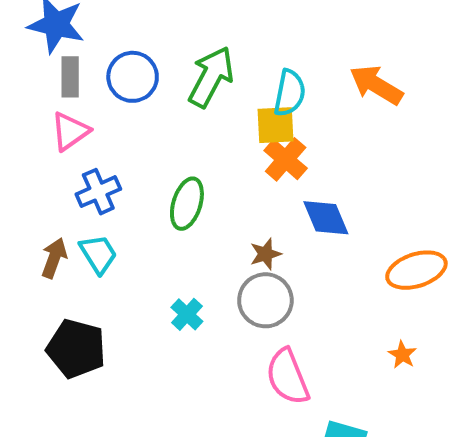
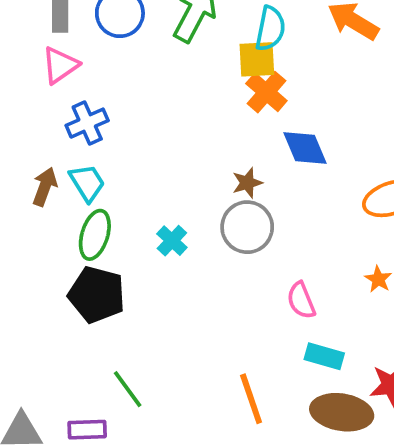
green ellipse: (187, 204) -> (95, 235), moved
black pentagon: (76, 349) -> (97, 295), moved
pink semicircle: (288, 377) -> (301, 300), moved, size x0.7

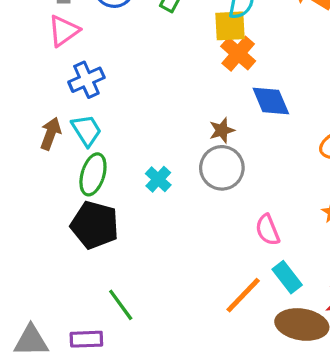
cyan rectangle: (324, 356) -> (287, 277), turned 36
orange line: (251, 399) -> (243, 295), moved, turned 63

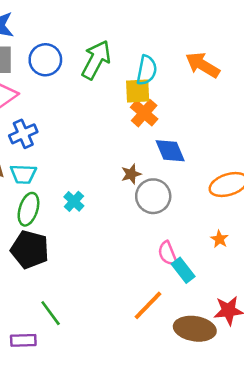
cyan trapezoid: (86, 130) -> (23, 174), turned 124
gray circle: (222, 168) -> (153, 196), moved
cyan cross: (158, 179) -> (74, 201), moved
cyan rectangle: (287, 277) -> (183, 270), moved

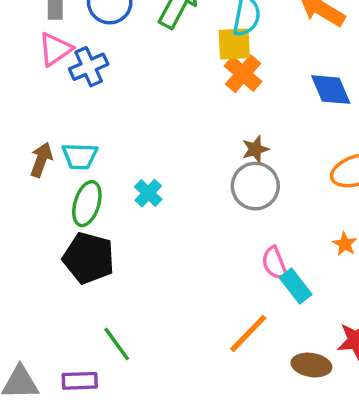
blue cross: (23, 134) -> (89, 67), moved
blue diamond: (170, 151) -> (331, 90), moved
brown star: (131, 174) -> (255, 149), moved
brown ellipse: (195, 329) -> (311, 365), size x0.7

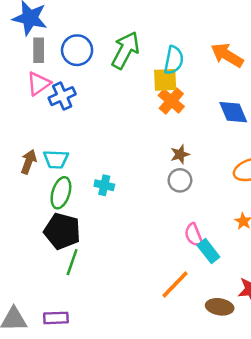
gray circle: (255, 186) -> (180, 180), size x0.7
cyan cross: (148, 193) -> (104, 185), turned -30
green line: (117, 344) -> (72, 262), moved, turned 55

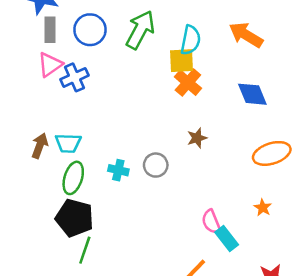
gray circle: (180, 180) -> (156, 165), moved

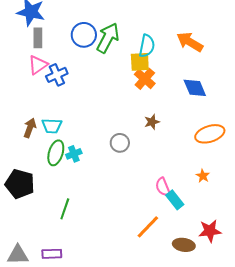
blue circle: (90, 30) -> (84, 35), moved
cyan cross: (118, 170) -> (74, 154), moved, turned -35
black pentagon: (75, 218) -> (20, 184), moved

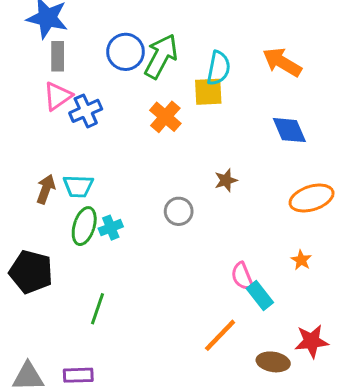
orange cross: (145, 79) -> (165, 117), moved

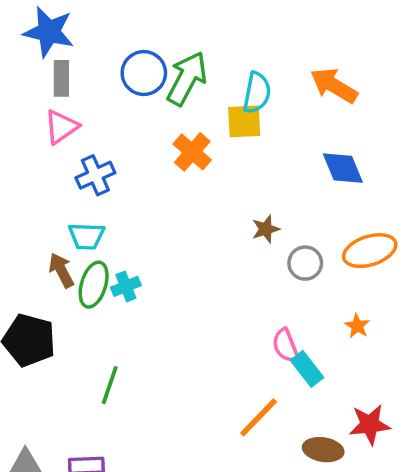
blue cross: (86, 111) -> (95, 175), moved
brown arrow: (46, 189) -> (61, 270), moved, turned -48
gray circle: (179, 211) -> (305, 263), moved

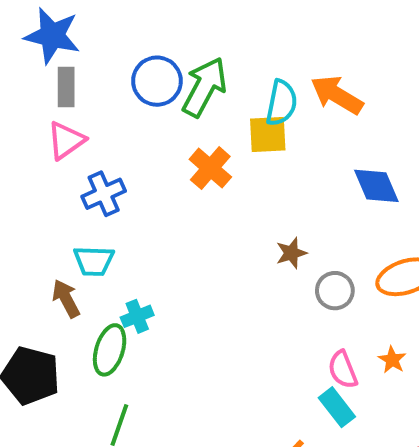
orange arrow: (334, 86) -> (337, 95), moved
green ellipse: (94, 285) -> (110, 350), moved
pink semicircle: (285, 346) -> (343, 370), moved

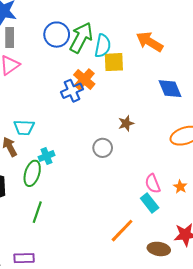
cyan semicircle: (282, 103) -> (103, 46), moved
blue cross: (104, 194) -> (72, 91), moved
gray circle: (335, 291) -> (103, 148), moved
orange star: (392, 360) -> (180, 187), moved

